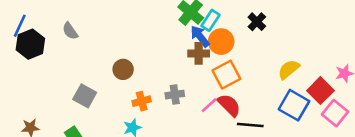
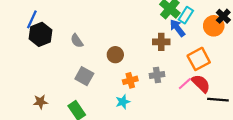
gray semicircle: (70, 31) -> (77, 41), moved
orange circle: (221, 42) -> (214, 26), moved
brown cross: (199, 53) -> (161, 42), moved

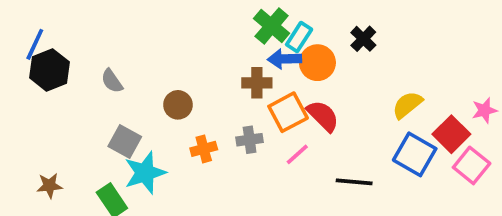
orange circle: (214, 26) -> (317, 63), moved
blue arrow: (177, 28) -> (284, 59), turned -54
orange square: (199, 59) -> (288, 112), moved
red semicircle: (201, 84) -> (323, 116), moved
cyan star: (123, 102) -> (145, 173), moved, size x1.6

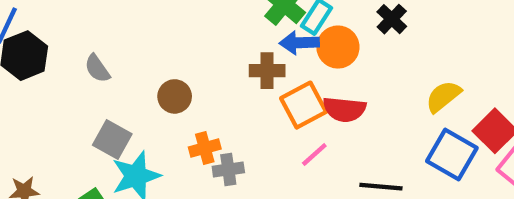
red semicircle: (323, 116) -> (344, 109), turned 141
gray cross: (250, 140) -> (228, 170), moved

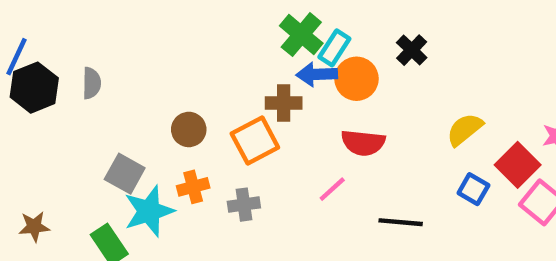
gray semicircle: (97, 69) -> (92, 83), moved, turned -144
orange square: (304, 105) -> (255, 141), moved
orange cross: (205, 148) -> (193, 187), moved
blue square: (452, 154) -> (473, 189), size x0.6

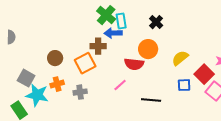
cyan rectangle: (334, 48) -> (121, 21), turned -42
orange circle: (356, 79) -> (148, 49), moved
blue square: (473, 189) -> (184, 85), turned -32
cyan star: (149, 211) -> (37, 95), turned 30

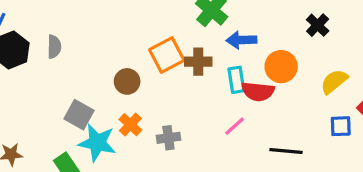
cyan rectangle: (121, 21) -> (236, 80), moved
black cross: (156, 22) -> (318, 25), moved
blue arrow: (113, 33) -> (241, 40), moved
orange square: (85, 63) -> (167, 55), moved
orange cross: (57, 84) -> (130, 125), turned -32

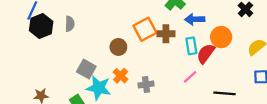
red semicircle: (258, 91) -> (206, 54), turned 120

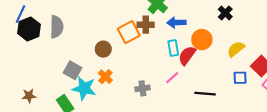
gray semicircle: (70, 24) -> (57, 27), size x1.5
brown cross: (166, 34) -> (146, 25), moved
gray cross: (146, 85) -> (142, 88), moved

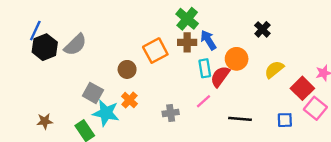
blue arrow: (176, 23) -> (208, 40), turned 60
brown cross: (146, 25) -> (187, 42), moved
gray semicircle: (57, 27) -> (75, 45), turned 45
blue square: (240, 78) -> (285, 120), moved

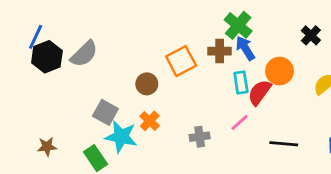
green cross: (187, 19) -> (238, 25), moved

